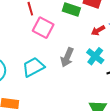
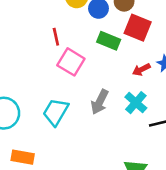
cyan trapezoid: (33, 67) -> (56, 112), turned -35

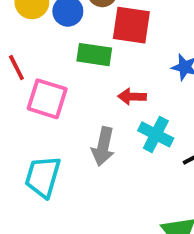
red arrow: (141, 70) -> (132, 97), moved, turned 42

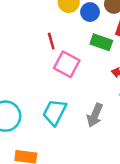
gray arrow: (103, 146) -> (95, 115), moved

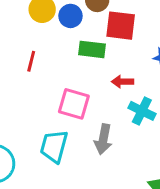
red line: (51, 41) -> (31, 61), turned 42
pink square: (67, 64) -> (74, 104), moved

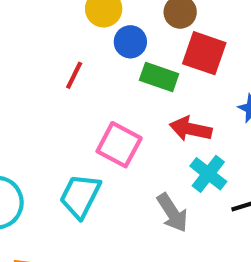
blue circle: (70, 16) -> (130, 42), moved
red arrow: (123, 82) -> (191, 129), size x1.4
gray arrow: (103, 139) -> (172, 213), moved, turned -56

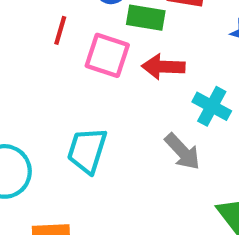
red arrow: (191, 129) -> (163, 67), moved
pink square: (119, 145) -> (107, 55), moved

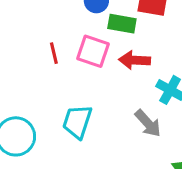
red line: (60, 30) -> (54, 53), moved, turned -30

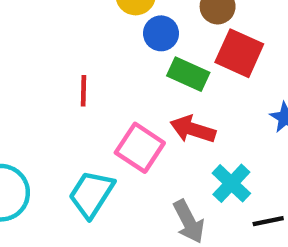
pink square: (93, 51) -> (140, 148), moved

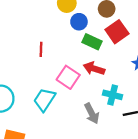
red square: (239, 53) -> (117, 32), turned 30
cyan cross: (231, 183) -> (113, 95), turned -30

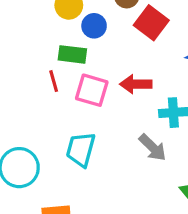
green rectangle: (92, 42) -> (72, 54), moved
pink square: (68, 77) -> (92, 90), moved

